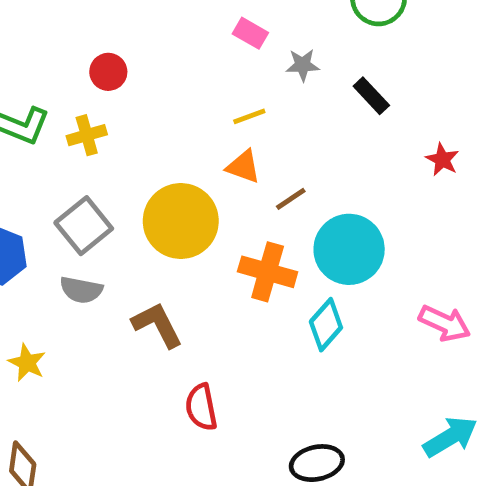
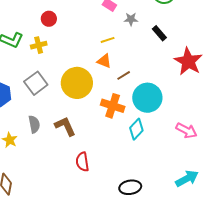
red star: (442, 160) -> (188, 61), size x2.0
gray semicircle: (81, 290) -> (34, 124), moved, turned -114

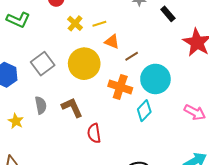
yellow line: (108, 40) -> (99, 24), moved
yellow cross: (39, 45) -> (75, 23), moved, turned -35
red semicircle: (82, 162) -> (94, 133), moved

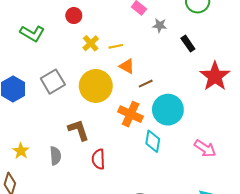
gray semicircle: (41, 105) -> (55, 156), moved
cyan diamond: (144, 111) -> (153, 141), turned -40
yellow star: (16, 121) -> (21, 151), moved

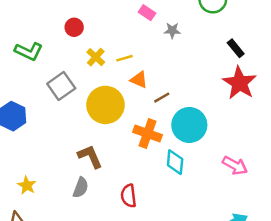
black rectangle: (188, 44) -> (236, 48), moved
gray square: (53, 82) -> (61, 86), moved
gray semicircle: (55, 156) -> (81, 188), moved, turned 30
red semicircle: (98, 159) -> (129, 196), moved

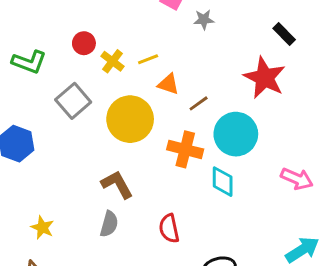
red circle: (74, 27) -> (84, 43), moved
red star: (239, 83) -> (265, 78), moved

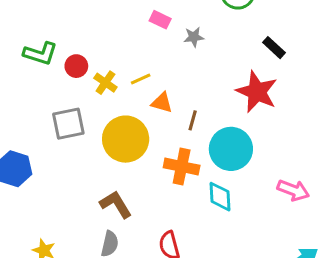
green L-shape: (29, 62) -> (40, 53), moved
gray square: (73, 101) -> (68, 124), turned 32
brown line: (199, 103) -> (193, 120), turned -36

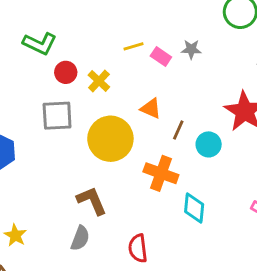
pink rectangle: (160, 20) -> (161, 56), moved
red circle: (76, 66) -> (66, 72), moved
yellow line: (141, 79) -> (134, 46), moved
cyan circle: (231, 149) -> (209, 144), moved, size x0.6

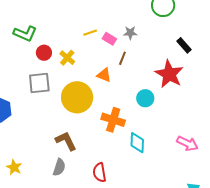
brown line: (178, 130) -> (122, 58), moved

